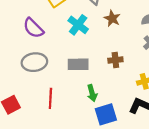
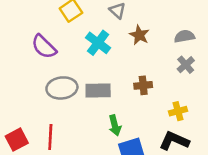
gray ellipse: (34, 62) -> (62, 88), moved
red line: (50, 98) -> (50, 137), moved

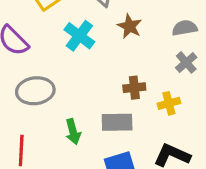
gray rectangle: (98, 91) -> (117, 122), moved
yellow cross: (178, 111) -> (169, 103), moved
green arrow: (115, 125) -> (73, 132), moved

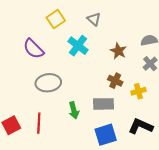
brown star: (130, 26) -> (118, 51), moved
brown cross: (134, 88) -> (115, 81), turned 32

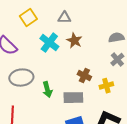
gray triangle: (94, 19) -> (64, 18), turned -40
brown star: (118, 51) -> (74, 41), moved
green arrow: (74, 110) -> (47, 90), moved

